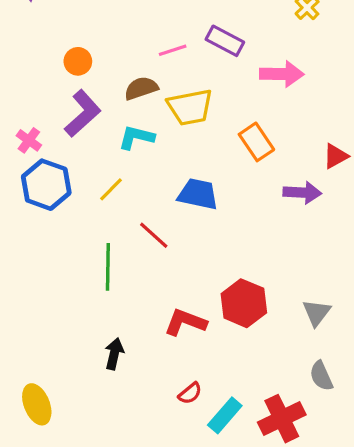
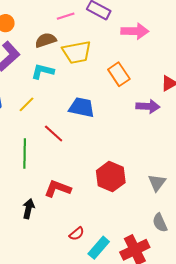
red L-shape: (185, 322) -> (58, 189), moved

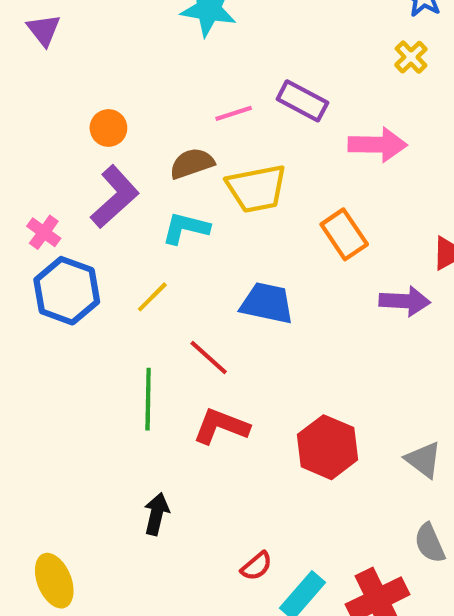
gray triangle: (157, 183) -> (423, 460), turned -30
red L-shape: (58, 189) -> (221, 426), moved

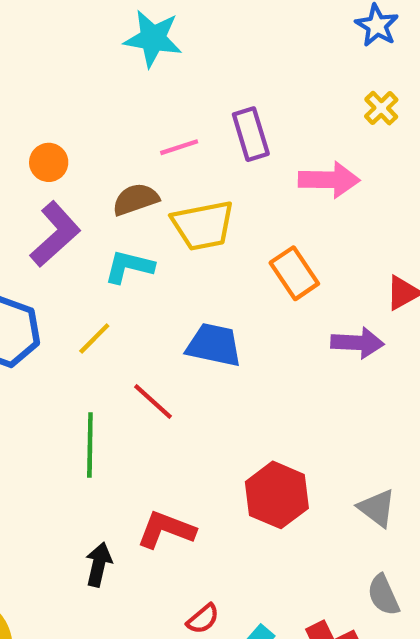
yellow cross: (411, 57) -> (381, 108), moved
purple rectangle: (302, 101) -> (251, 134), turned 45
red L-shape: (221, 426) -> (166, 530), moved

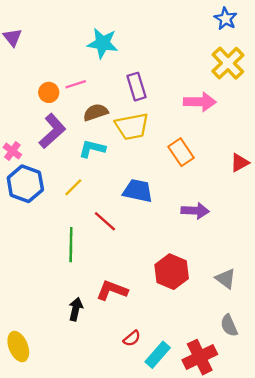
cyan star: (153, 38) -> (103, 43), moved
yellow cross: (381, 108) -> (228, 63), size x1.8
purple rectangle: (251, 134) -> (137, 87), moved
pink line: (179, 147) -> (76, 84), moved
purple arrow: (357, 343) -> (195, 211), moved

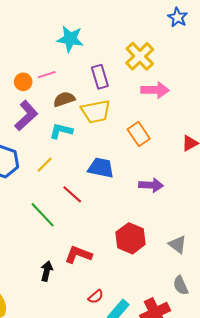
yellow cross: (228, 63) -> (140, 56), moved
green line: (71, 245) -> (43, 215), turned -44

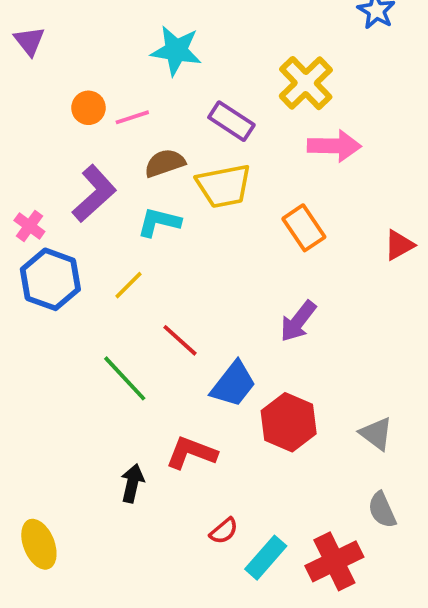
purple rectangle: (100, 77) -> (231, 121), turned -40
orange circle: (23, 82) -> (88, 108), moved
blue trapezoid: (101, 168) -> (233, 384), moved, turned 116
purple arrow: (151, 185) -> (298, 321), moved, turned 125

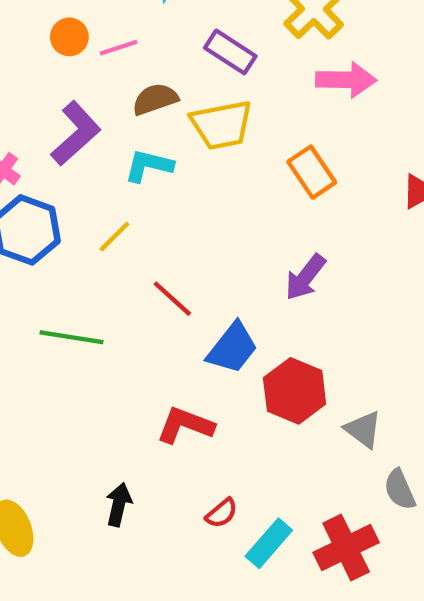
green line: (125, 378) -> (71, 337), moved, turned -38
gray triangle: (376, 434) -> (363, 429), moved
black arrow: (132, 483) -> (119, 505), moved

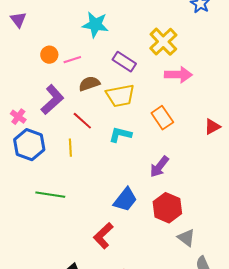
cyan L-shape: (149, 166) -> (120, 135), moved
yellow line: (114, 236) -> (70, 148), turned -48
red line: (172, 299) -> (82, 121), moved
red hexagon: (295, 391) -> (167, 208), moved
red L-shape: (185, 425) -> (103, 236), turned -64

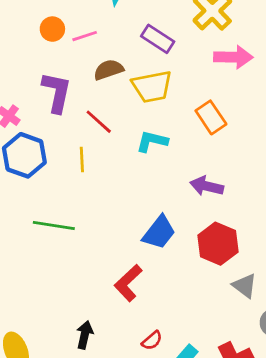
purple L-shape: (52, 100) -> (57, 92), turned -36
purple arrow: (159, 167) -> (207, 186), turned 65

